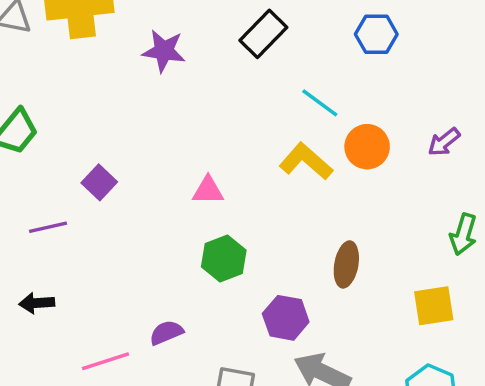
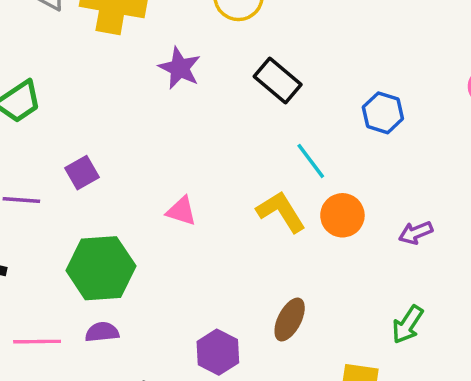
black rectangle: (263, 34) -> (278, 80), turned 69
green hexagon: (224, 259) -> (101, 268), moved, size x1.5

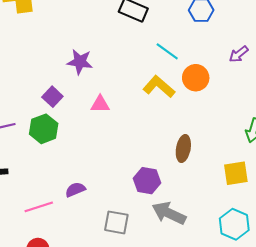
purple star: (180, 68) -> (80, 62), moved
purple square: (82, 173) -> (52, 97), moved
purple arrow: (416, 233) -> (239, 54), moved
green hexagon: (101, 268) -> (44, 129), moved, size x0.7

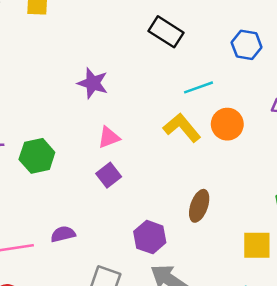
cyan line: (167, 51) -> (198, 87), turned -65
purple square: (52, 97) -> (109, 175), moved
pink triangle: (100, 104) -> (109, 137), turned -30

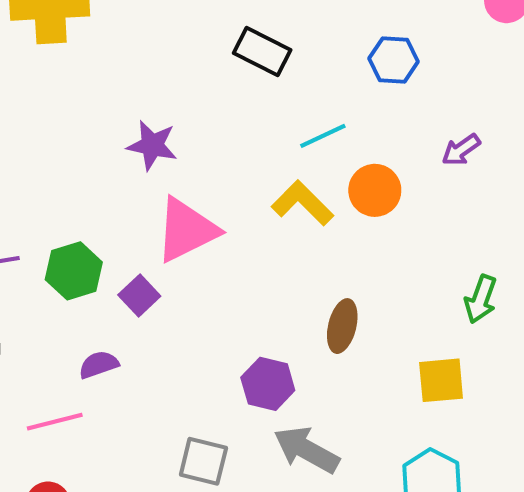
pink triangle: (109, 137) -> (186, 230), size x1.8
purple square: (109, 175) -> (139, 296), moved
purple semicircle: (63, 234) -> (99, 365), moved

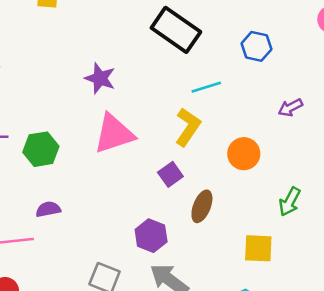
black rectangle: (262, 52) -> (176, 30), size x1.4
orange circle: (375, 190) -> (244, 154), moved
yellow L-shape: (302, 203) -> (188, 127), turned 72
purple square: (139, 296) -> (170, 174), moved

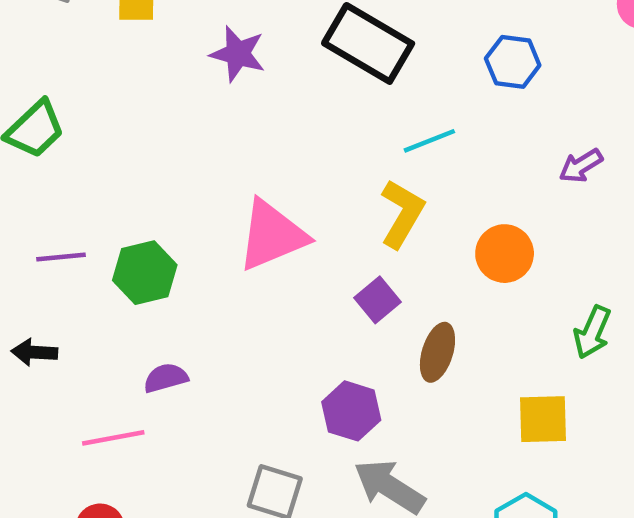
purple star: (100, 78) -> (238, 54), moved

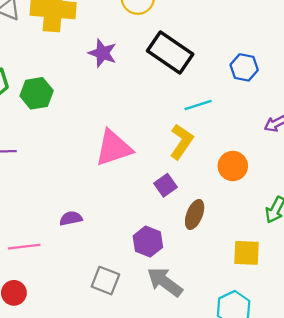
green hexagon: (145, 273) -> (37, 93), moved
purple semicircle: (166, 378) -> (71, 218), moved

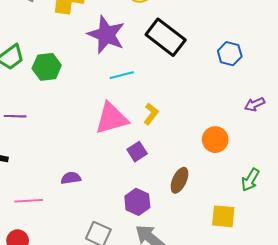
purple star: (102, 53) -> (106, 35), size x1.5
cyan line: (198, 105) -> (122, 75), moved
yellow L-shape: (181, 142) -> (151, 114), moved, size x0.7
purple square: (166, 185) -> (137, 152), moved

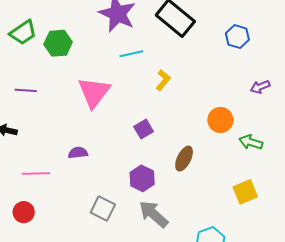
yellow L-shape: (151, 114) -> (163, 80), moved
pink triangle: (112, 118) -> (94, 92), moved, turned -39
green arrow: (250, 180) -> (251, 142), moved, turned 75
yellow square: (223, 216) -> (245, 192), moved, turned -30

